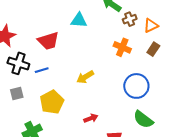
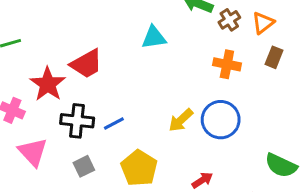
red trapezoid: (48, 41) -> (86, 64), moved
blue circle: (136, 86) -> (221, 120), moved

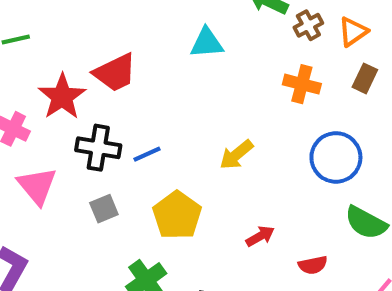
blue circle: (221, 120) -> (336, 157), moved

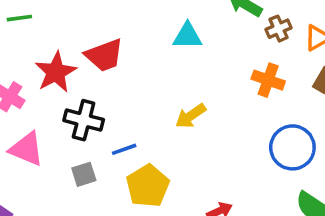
blue line: (147, 154) -> (124, 149), moved
yellow arrow: (236, 155) -> (191, 116), moved
pink triangle: (37, 186) -> (27, 149), turned -33

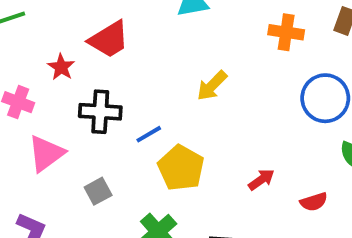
red star: (56, 72) -> (61, 67), size x0.6
pink triangle: (27, 149) -> (46, 154), turned -48
gray square: (84, 174) -> (98, 191), moved

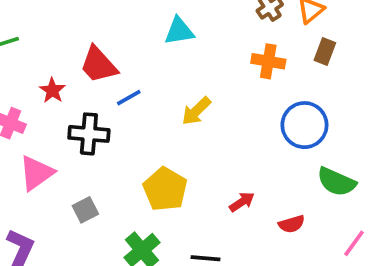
red trapezoid: (109, 39) -> (99, 65), turned 78
blue line: (149, 134) -> (129, 98), moved

